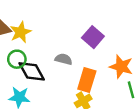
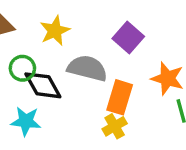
yellow star: (21, 32) -> (55, 31), moved
gray semicircle: (64, 59) -> (87, 68), size x1.6

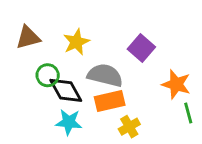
orange rectangle: (120, 97) -> (110, 101), moved, turned 60
cyan star: (26, 121) -> (69, 122), moved

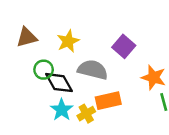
orange rectangle: (110, 101) -> (108, 101), moved
cyan star: (69, 122) -> (62, 110), turned 30
yellow cross: (129, 127) -> (86, 114), moved

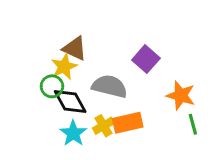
brown triangle: (27, 37) -> (75, 48), moved, turned 40
yellow star: (68, 41) -> (64, 67), moved
yellow cross: (86, 114) -> (103, 126), moved

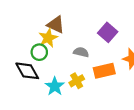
gray semicircle: (110, 86) -> (81, 52), size x0.6
black diamond: (70, 101) -> (27, 71), moved
orange rectangle: (128, 123) -> (104, 71), moved

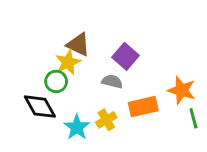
purple square: (108, 32) -> (126, 56), moved

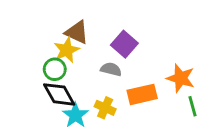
black diamond: (40, 107) -> (59, 94), moved
yellow cross: (106, 120) -> (105, 108), turned -36

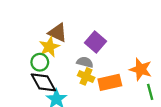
yellow cross: (105, 108) -> (86, 76), moved

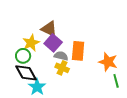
brown triangle: (58, 33) -> (49, 29), moved
purple square: (96, 42) -> (53, 43), moved
orange rectangle: (110, 82) -> (78, 51), moved, turned -72

